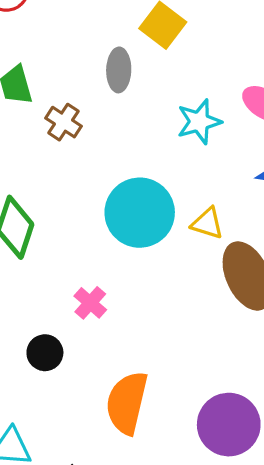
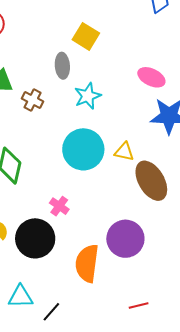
cyan star: (199, 122) -> (88, 96), moved
black circle: (45, 353) -> (35, 238), size x1.8
purple circle: (229, 425) -> (125, 239), moved

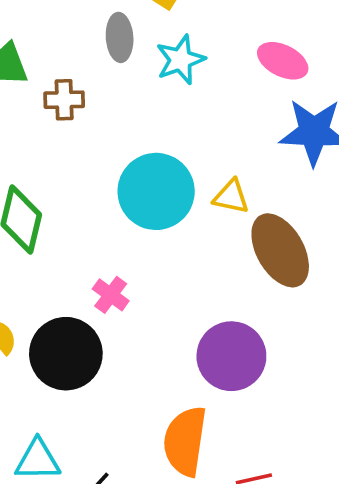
cyan star: (88, 96) -> (180, 60), moved
brown cross: (33, 100) -> (64, 100), turned -30
orange semicircle: (87, 263) -> (185, 441), moved

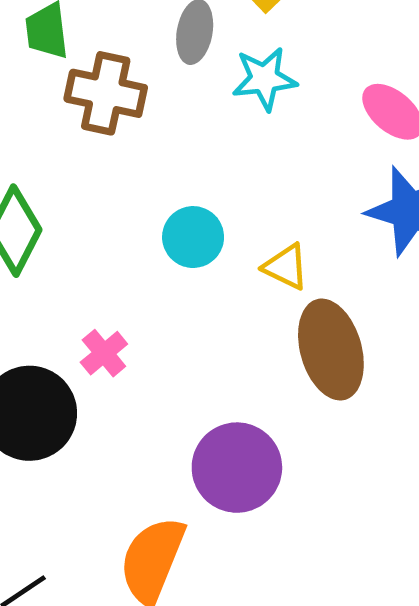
brown cross: (64, 100) -> (106, 93), size x1.5
cyan circle: (156, 191) -> (193, 237), size x0.6

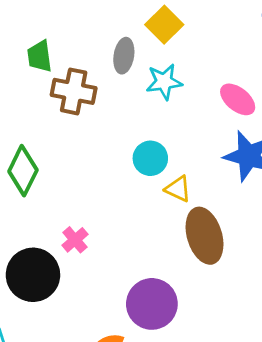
cyan circle: (193, 237) -> (150, 158), moved

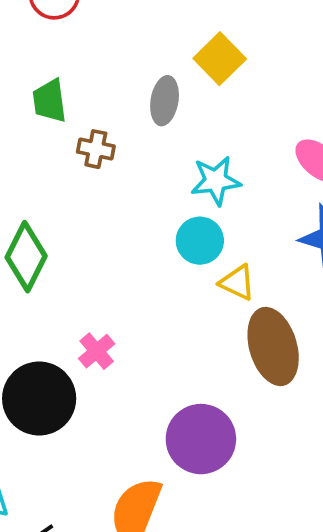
cyan star: (164, 82) -> (216, 181), moved
brown cross: (74, 91) -> (96, 149), size x0.6

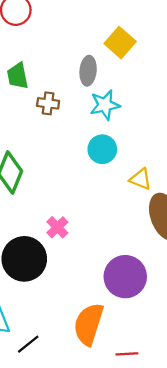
cyan star: (216, 181) -> (105, 105), moved
cyan circle: (200, 241) -> (102, 149), moved

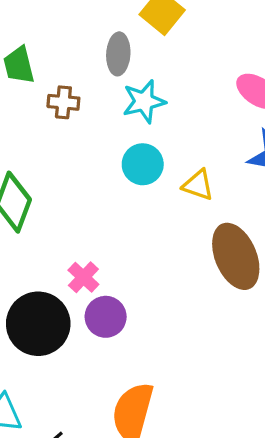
yellow triangle: (141, 179) -> (198, 185), moved
purple circle: (125, 277) -> (106, 317), moved, size x0.7

